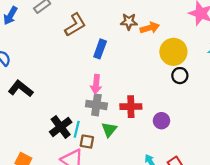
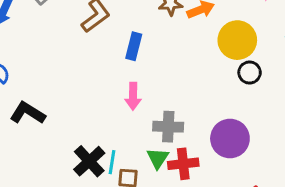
gray cross: (96, 105) -> (168, 127), moved
red cross: (131, 107) -> (183, 164), moved
purple circle: (161, 121) -> (230, 138), size x1.6

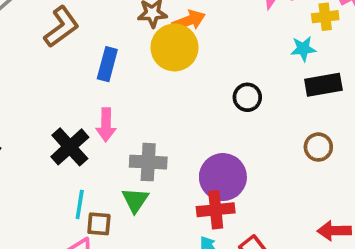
yellow circle: (237, 40) -> (174, 47), moved
black cross: (89, 161) -> (70, 147), moved
red cross: (183, 164) -> (216, 210), moved

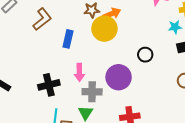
pink arrow: (106, 125) -> (79, 72), moved
black cross: (70, 147) -> (49, 85), turned 30
purple circle: (223, 177) -> (119, 77), moved

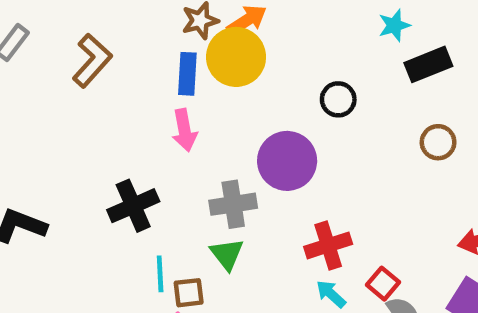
blue rectangle: (68, 39) -> (187, 74), moved
pink arrow: (79, 72) -> (184, 130), moved

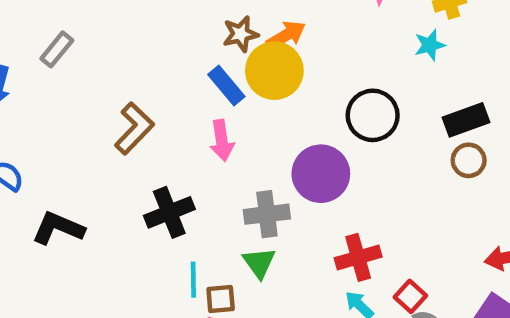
brown L-shape: (92, 61) -> (134, 128), moved
black rectangle: (428, 64) -> (466, 120), moved
blue rectangle: (187, 74) -> (226, 86), turned -45
black circle: (338, 99) -> (373, 115), size x1.5

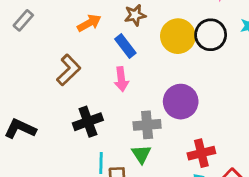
orange arrow: (286, 35) -> (89, 23), moved
yellow circle: (274, 71) -> (178, 36), moved
black circle: (373, 115) -> (211, 35), moved

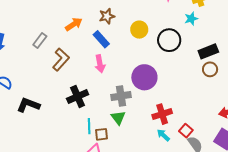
gray rectangle: (23, 20) -> (40, 41), moved
black circle: (211, 35) -> (169, 40), moved
yellow circle: (178, 36) -> (139, 30), size x0.7

